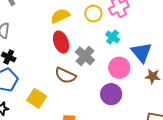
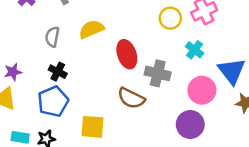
yellow semicircle: (60, 16) -> (91, 29), moved
gray cross: (85, 56) -> (158, 73), turned -30
yellow square: (37, 98) -> (92, 127), turned -30

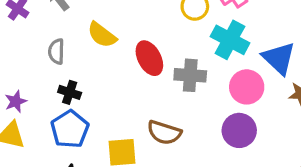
yellow semicircle: (91, 29) -> (102, 35), turned -110
cyan cross: (195, 50) -> (230, 40), size x1.6
brown semicircle: (131, 98) -> (164, 133), moved

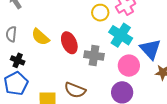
yellow semicircle: (102, 35) -> (40, 37), moved

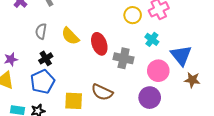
cyan cross: (121, 35) -> (152, 39), size x0.6
black cross: (18, 60) -> (46, 58), turned 32

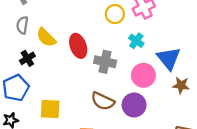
gray semicircle: (41, 31) -> (22, 25), moved
black cross: (46, 58) -> (27, 58), moved
brown semicircle: (102, 92) -> (103, 101), moved

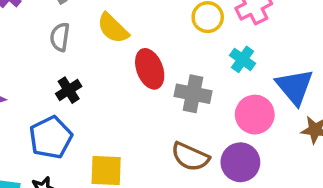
yellow semicircle: (46, 37) -> (113, 28), moved

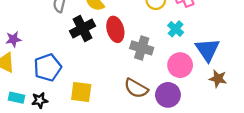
black cross: (69, 90) -> (82, 29), moved, size x1.5

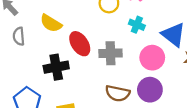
black cross: (82, 29) -> (56, 67), moved, turned 35

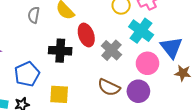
cyan cross: (137, 25) -> (141, 31), size x1.6
gray cross: (111, 53) -> (111, 50), turned 30

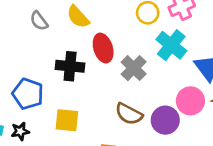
gray semicircle: (34, 15) -> (39, 21), turned -49
pink circle: (147, 63) -> (190, 101), moved
blue pentagon: (27, 74) -> (28, 94), turned -30

